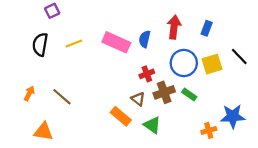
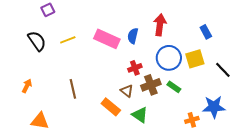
blue rectangle: (207, 28) -> (206, 32), moved, turned -48
black semicircle: (40, 44) -> (37, 41), turned 135
black line: (239, 56) -> (223, 70), moved
brown line: (62, 97) -> (73, 89), moved, turned 36

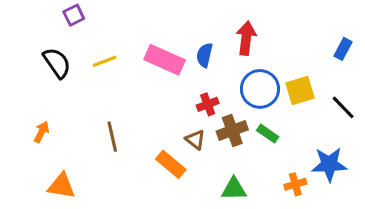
blue rectangle: (206, 32) -> (343, 49), moved, turned 56
green triangle: (140, 115) -> (234, 189), moved, turned -36

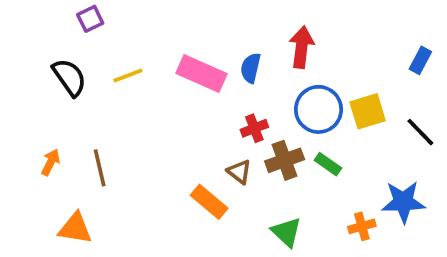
brown line: (112, 137) -> (100, 168), moved
green triangle: (234, 189) -> (286, 232), turned 44

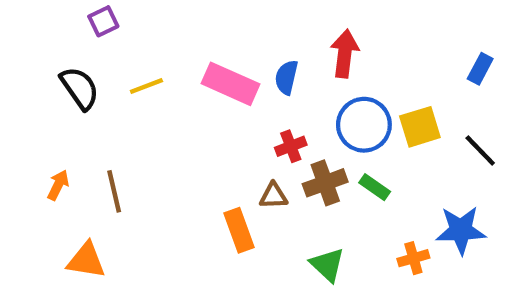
brown triangle: (239, 172) -> (273, 196), turned -40
orange rectangle: (209, 202) -> (239, 230), turned 30

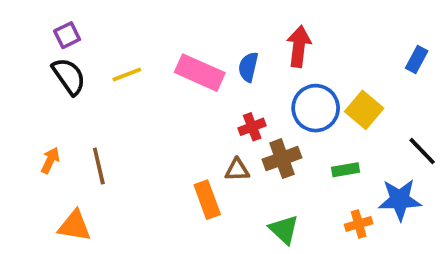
purple square: (103, 21) -> (67, 35), moved
yellow square: (420, 127) -> (364, 110), turned -33
black line: (480, 151) -> (422, 151), moved
green rectangle: (375, 187) -> (346, 170), moved, turned -45

